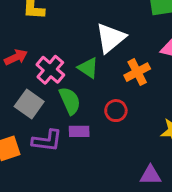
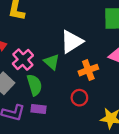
red circle: (116, 111) -> (79, 98), moved

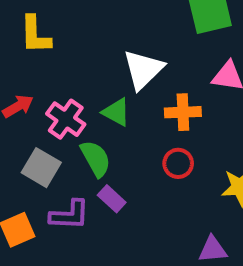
orange cross: (88, 70) -> (183, 112), turned 30
purple rectangle: (38, 109) -> (112, 199), turned 48

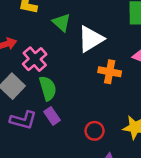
green triangle: (116, 112) -> (61, 23), moved
red circle: (178, 163) -> (95, 131), moved

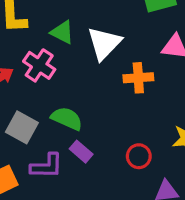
pink cross: (35, 59) -> (39, 65), moved
green semicircle: (48, 88) -> (67, 119), turned -35

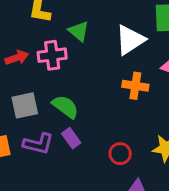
white triangle: (104, 43) -> (130, 40), moved
pink cross: (39, 65) -> (52, 55), turned 36
gray square: (22, 127) -> (25, 105), turned 36

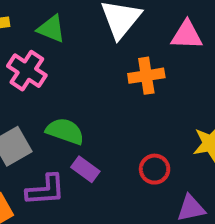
pink cross: (52, 55) -> (27, 71), turned -32

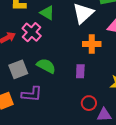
purple rectangle: (85, 169) -> (80, 71), moved, turned 48
red circle: (155, 169) -> (89, 103), moved

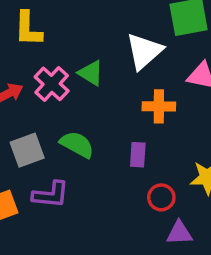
green triangle: (47, 13) -> (91, 73), moved
red circle: (89, 103) -> (161, 197), moved

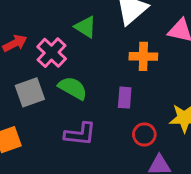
pink cross: (52, 84) -> (52, 53), moved
purple L-shape: (51, 195) -> (80, 134), moved

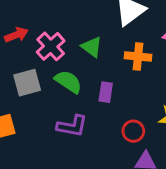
green triangle: (85, 27) -> (92, 47), moved
purple rectangle: (125, 98) -> (106, 92), moved

